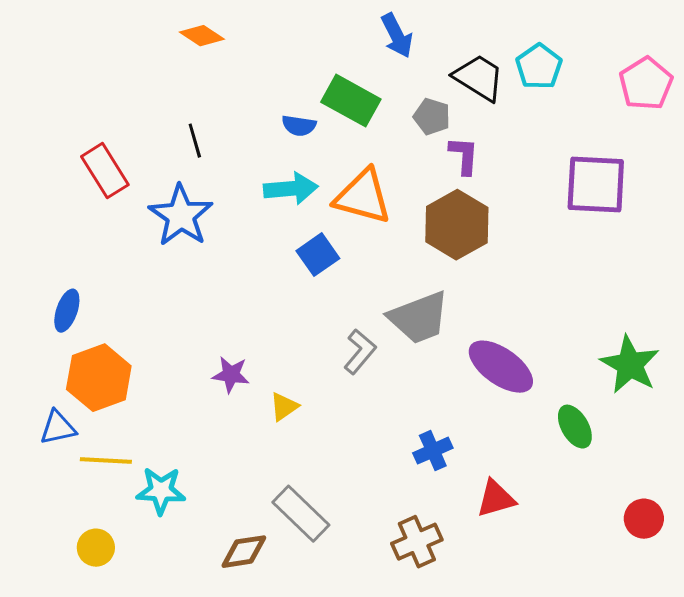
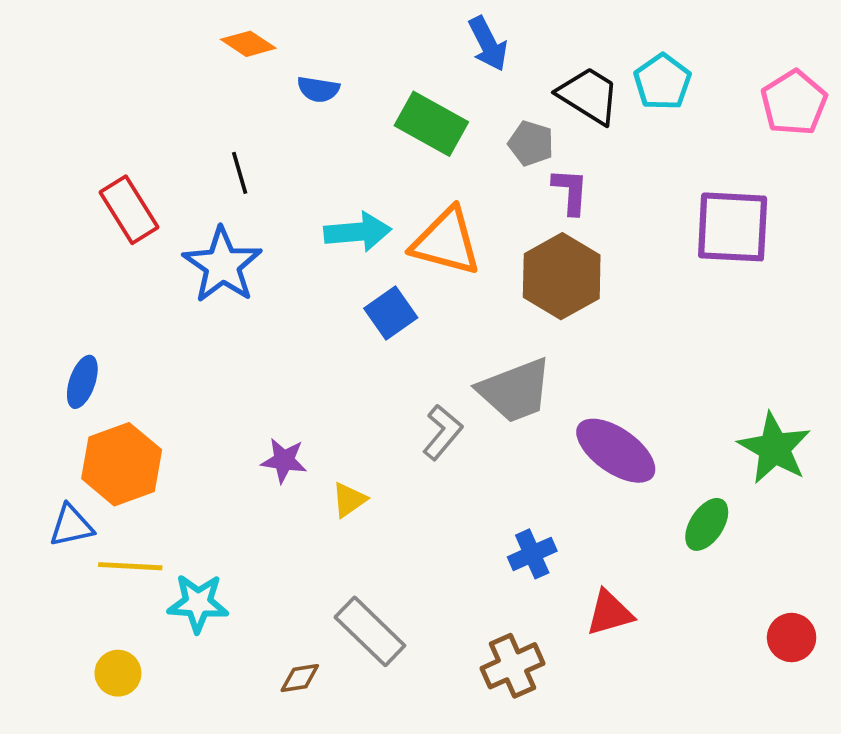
blue semicircle: (299, 126) -> (318, 89), moved
green ellipse: (575, 427) -> (707, 524), turned 63
brown diamond: (244, 552) -> (300, 678), size x0.7

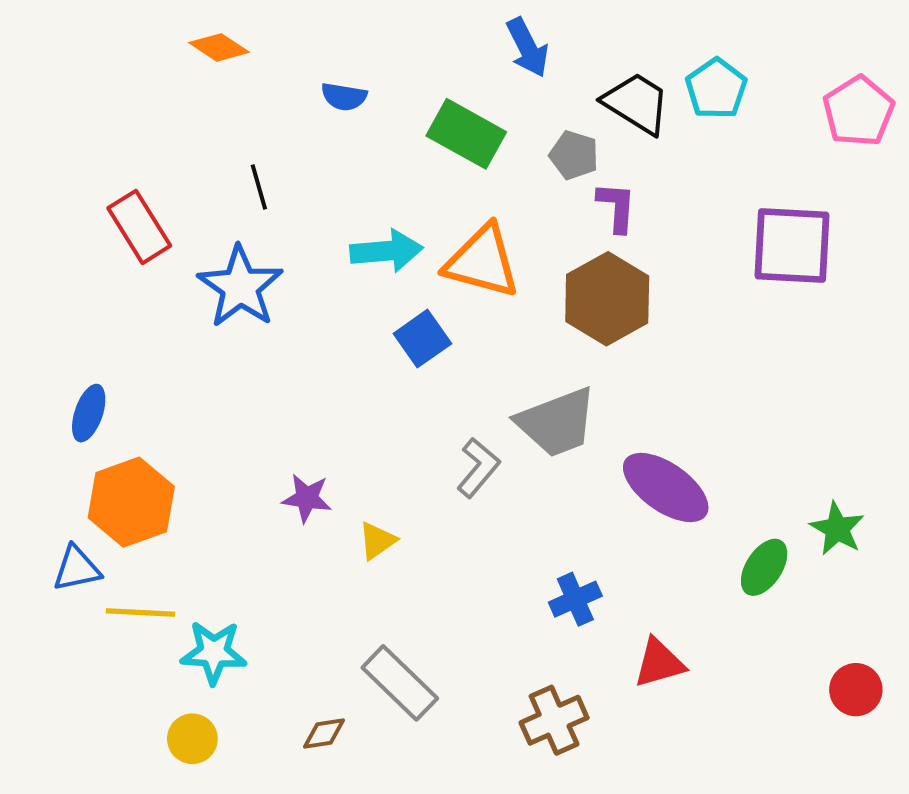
orange diamond: (248, 44) -> (219, 47), moved
green star: (774, 448) -> (837, 529), moved, size x0.7
yellow circle: (118, 673) -> (192, 739), moved

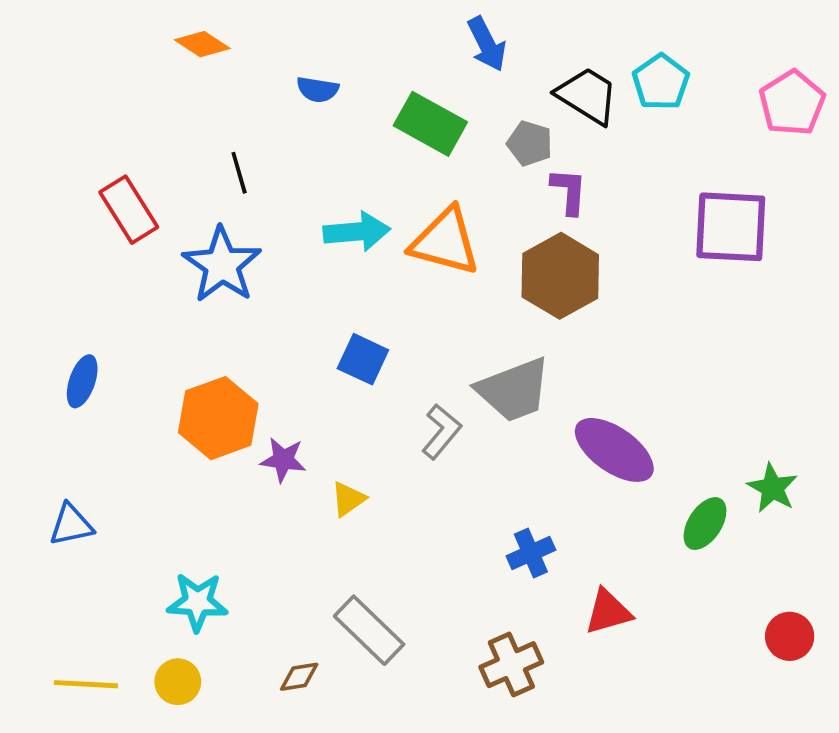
blue square: (422, 339) -> (363, 359), moved, turned -30
orange hexagon: (131, 502) -> (218, 418), moved
yellow line: (141, 612) -> (86, 684), moved

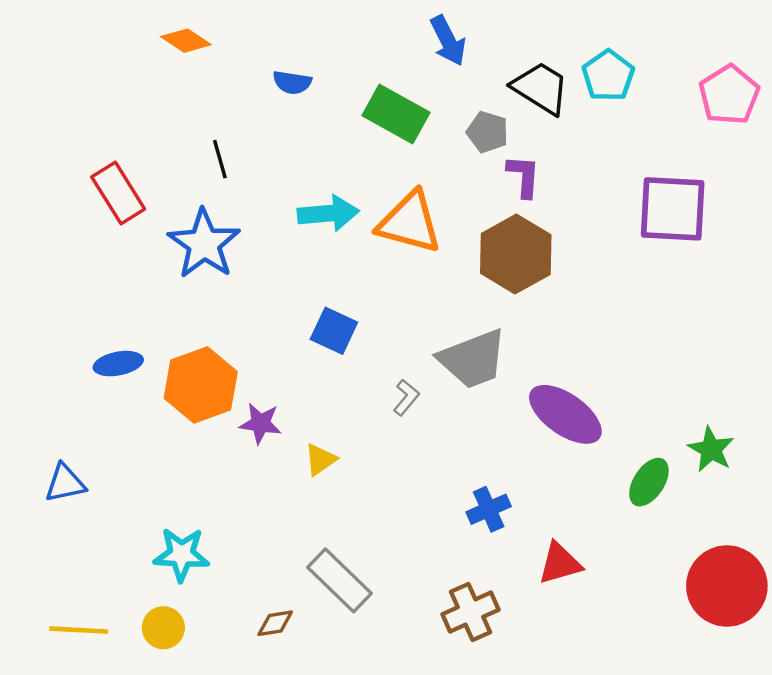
blue ellipse: (82, 381) -> (118, 364), moved, turned 60
gray L-shape: (441, 432) -> (406, 397), size x0.7
red circle: (790, 636) -> (727, 586), size x1.8

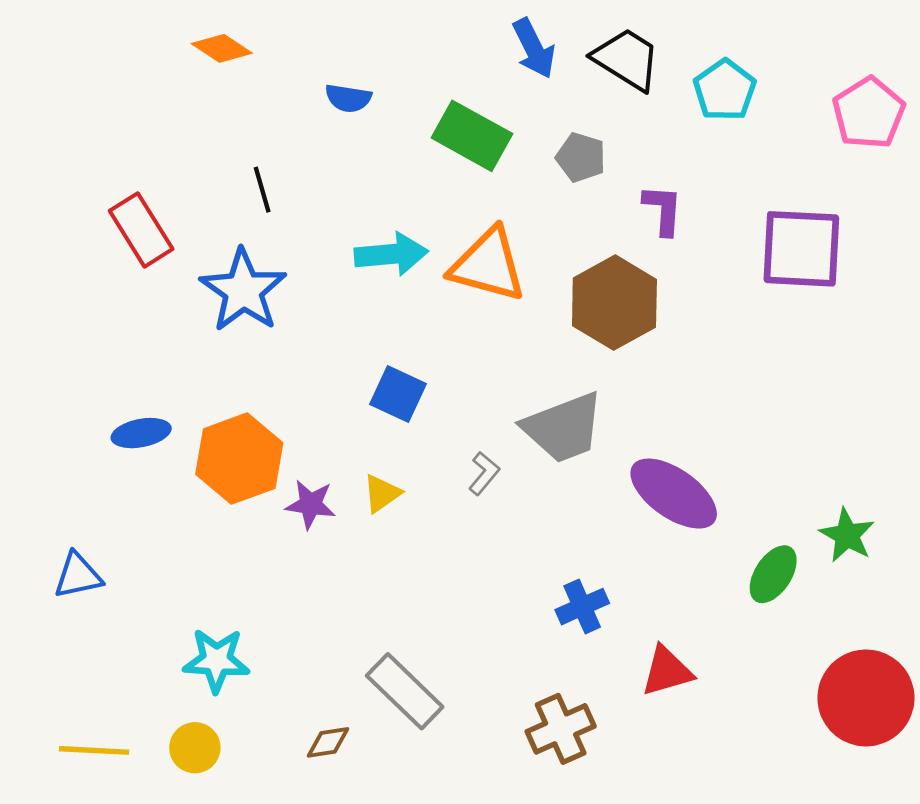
black trapezoid: (541, 88) -> (627, 59), moved
purple L-shape: (524, 176) -> (663, 210), moved
yellow triangle: (320, 460) -> (382, 494), moved

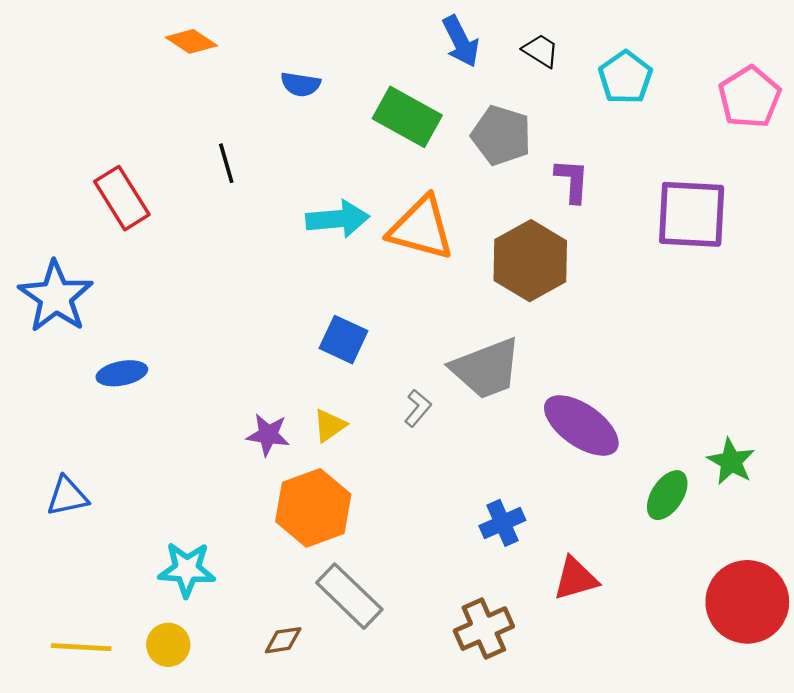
black trapezoid: (627, 59) -> (541, 51), size x0.6
gray pentagon: (581, 157) -> (501, 135), size x1.4
blue star: (243, 290) -> (56, 297), moved
orange hexagon: (239, 459) -> (313, 508), moved

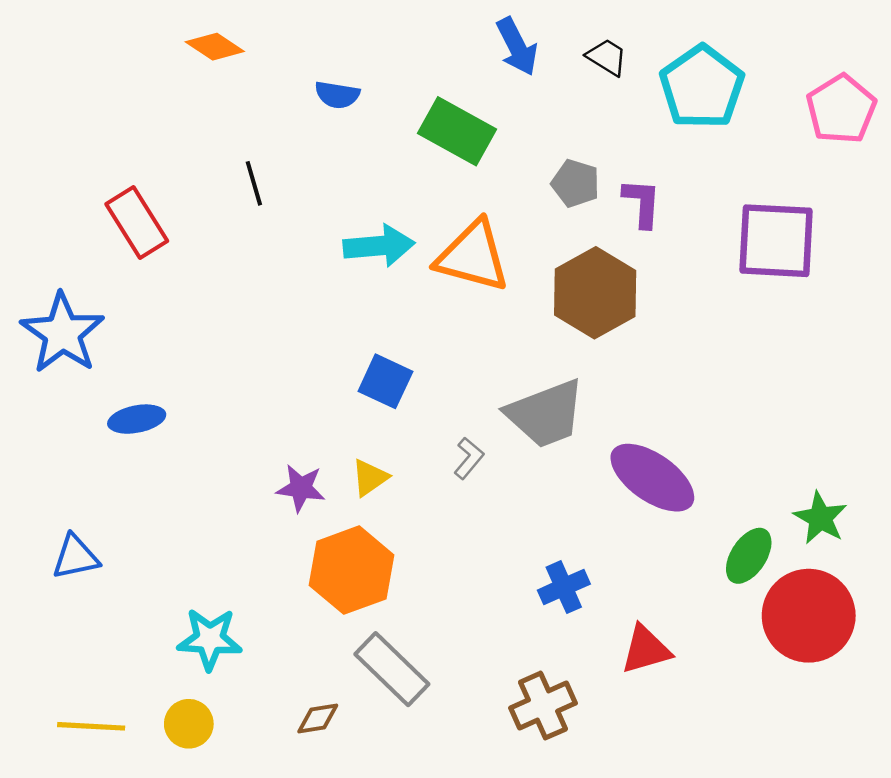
cyan pentagon: (625, 77) -> (702, 87), size x1.4
gray pentagon: (501, 135) -> (576, 183), moved, size x0.7
red circle: (747, 602) -> (809, 616), moved

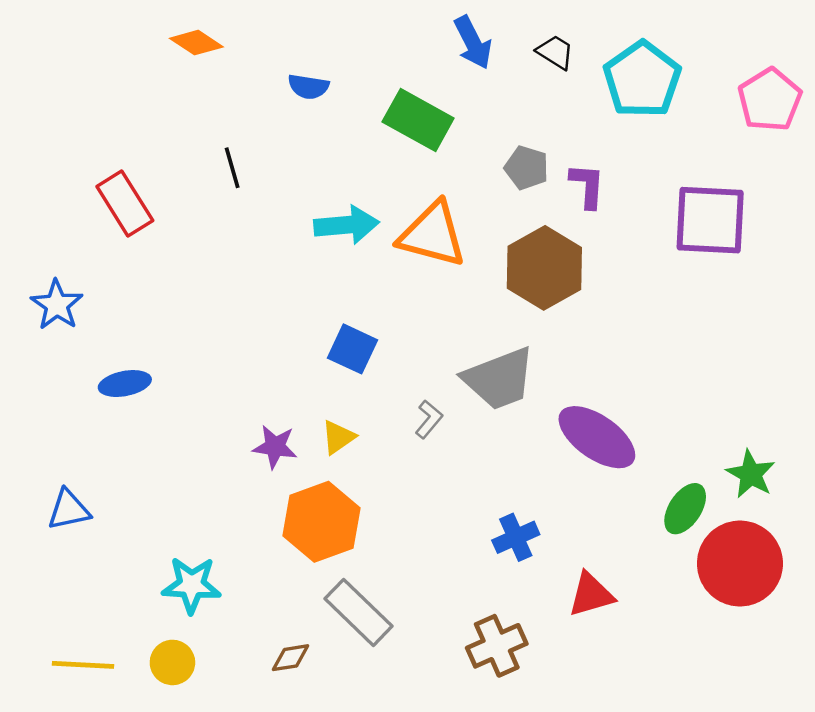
blue star: (62, 333) -> (57, 305), size x0.7

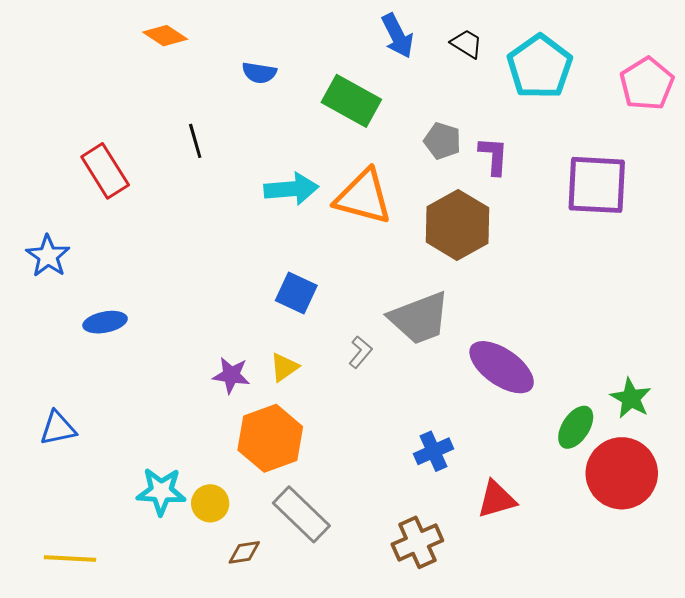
yellow circle: (172, 662) -> (210, 503), moved

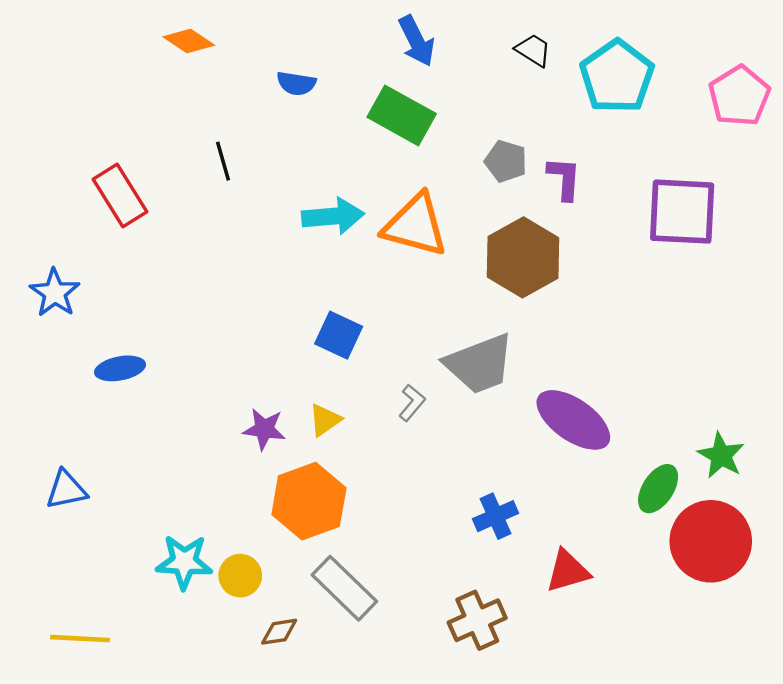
blue arrow: (397, 36) -> (417, 41), moved

